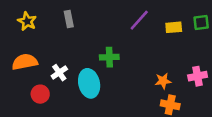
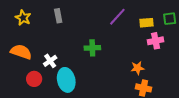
orange semicircle: (25, 62) -> (21, 52), turned 30
pink cross: (198, 76) -> (156, 41), moved
cyan ellipse: (89, 83) -> (66, 80), moved

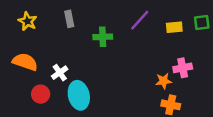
pink cross: (156, 41) -> (183, 68), moved
green cross: (92, 48) -> (103, 37), moved

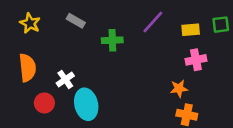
gray rectangle: (69, 19) -> (76, 21), turned -49
orange semicircle: (25, 62) -> (27, 68), turned 65
pink cross: (183, 68) -> (196, 60), moved

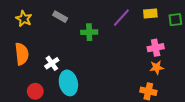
yellow rectangle: (191, 30) -> (150, 13), moved
orange star: (179, 89) -> (157, 67), moved
red circle: (44, 103) -> (35, 91), moved

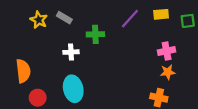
yellow star: (24, 19) -> (39, 20), moved
orange semicircle: (22, 54) -> (23, 71), moved
white cross: (52, 63) -> (71, 52), moved, turned 32

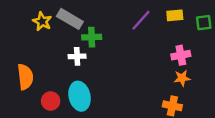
gray rectangle: (64, 18) -> (70, 19), size x1.5
green cross: (95, 34) -> (92, 37), moved
red circle: (38, 98) -> (51, 101), moved

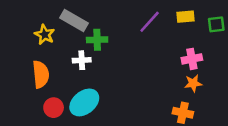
yellow star: (42, 21) -> (45, 35), moved
orange semicircle: (25, 77) -> (41, 74), moved
cyan ellipse: (80, 96) -> (84, 102), turned 64

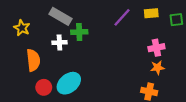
yellow star: (45, 35) -> (22, 28), moved
white cross: (82, 60) -> (59, 42), moved

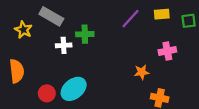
gray rectangle: (60, 16) -> (51, 16), moved
orange semicircle: (33, 60) -> (17, 71), moved
orange star: (157, 68) -> (142, 72), moved

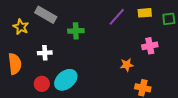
white cross: (64, 45) -> (45, 53), moved

